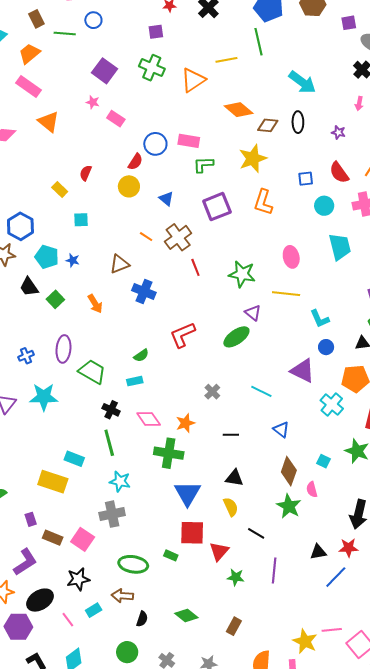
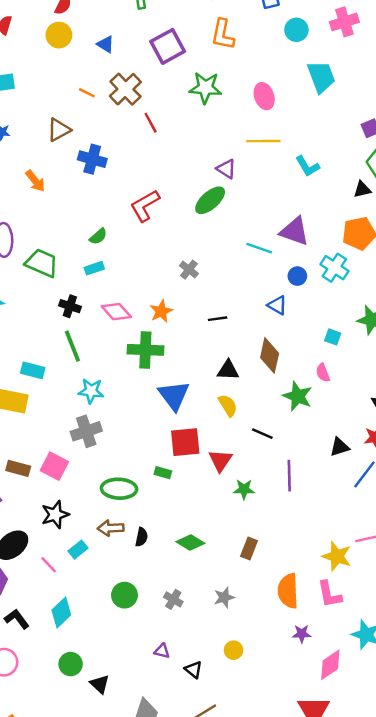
green star: (242, 274) -> (205, 88), moved
blue circle: (326, 347) -> (297, 276), moved
cyan line: (261, 391) -> (259, 248), moved
brown diamond: (289, 471) -> (270, 355), moved
black semicircle: (142, 619) -> (141, 537), moved

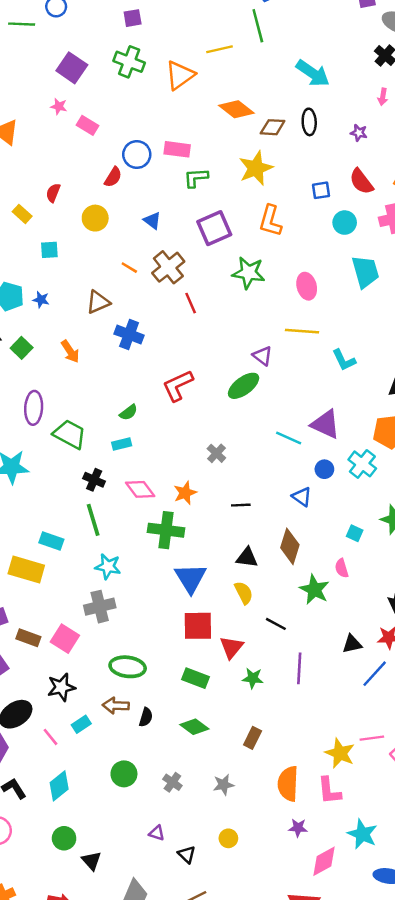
yellow circle: (59, 35) -> (95, 218), moved
green rectangle: (163, 473) -> (196, 678), moved, size x1.5

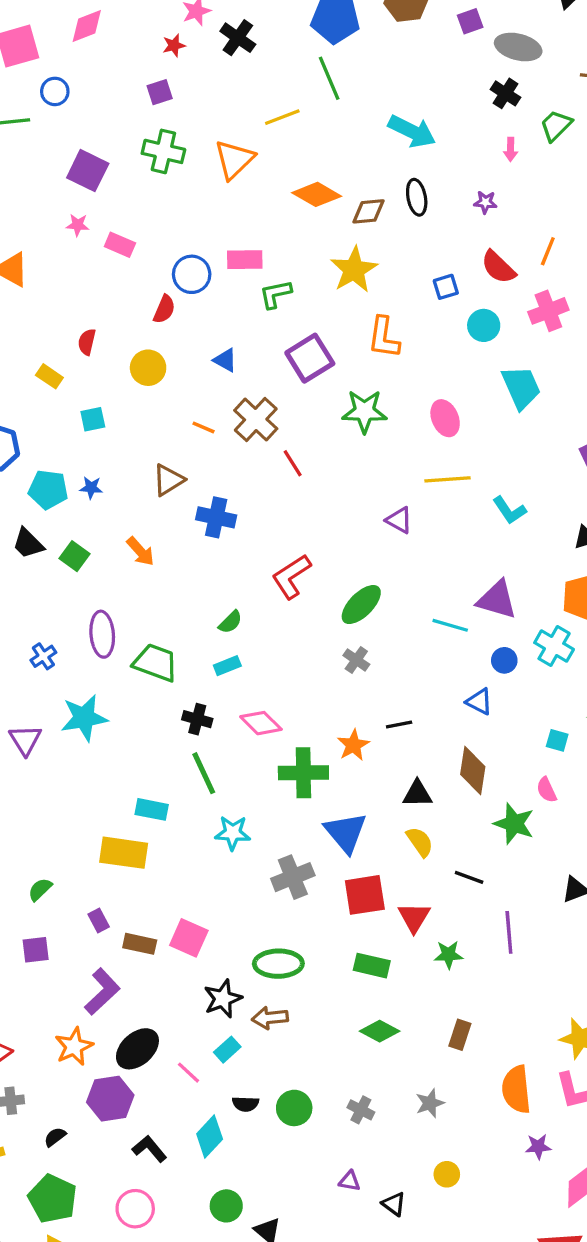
green ellipse: (244, 386) -> (361, 605), moved
orange star: (185, 493) -> (353, 745), moved
gray cross: (100, 607) -> (293, 877), moved
black star: (61, 687) -> (223, 999), moved
black semicircle: (146, 717) -> (245, 1104), moved, turned 84

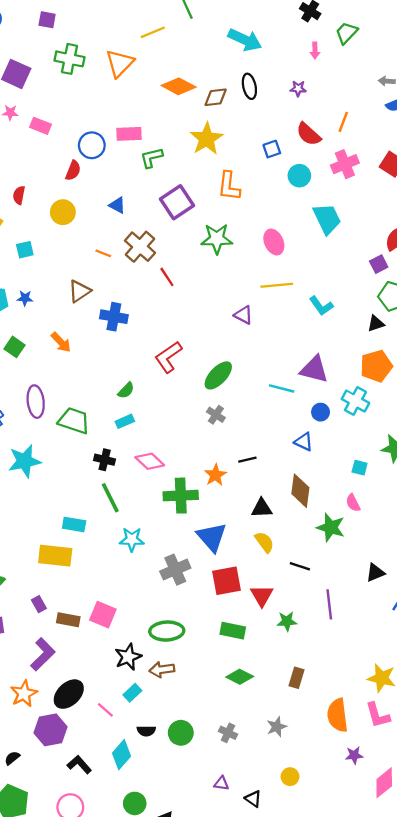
purple square: (160, 92) -> (47, 20), moved, turned 30

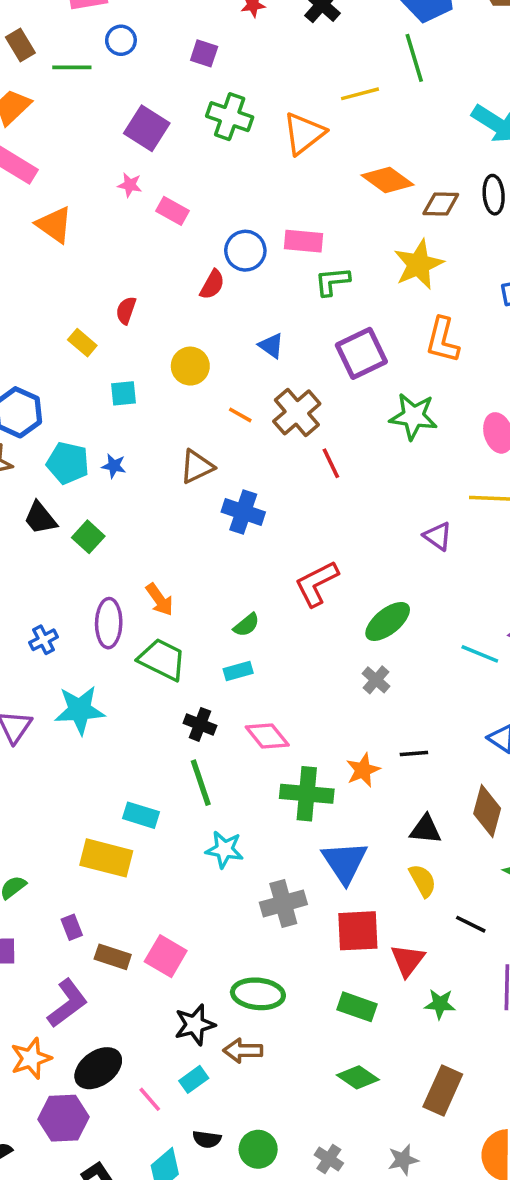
yellow circle: (63, 212) -> (190, 366), moved
orange arrow: (61, 342) -> (160, 600), moved
brown rectangle: (296, 678) -> (443, 1090), size x1.5

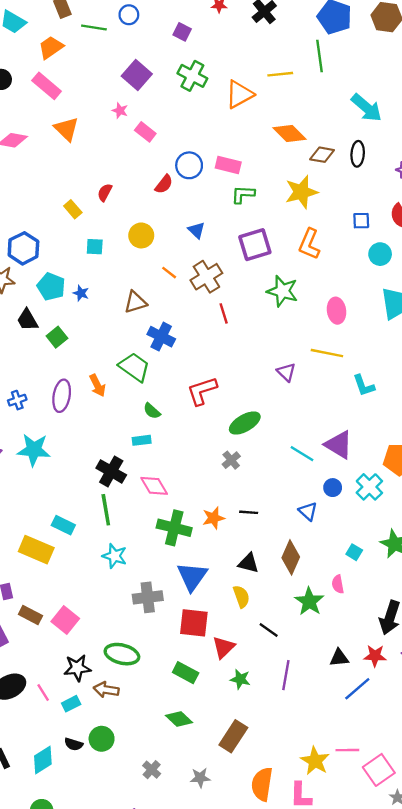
green semicircle: (246, 625) -> (152, 411), turned 72
green trapezoid: (162, 660) -> (134, 367), moved
black cross: (200, 724) -> (111, 471), size x1.4
pink line: (150, 1099) -> (43, 693), moved
green circle: (258, 1149) -> (102, 739), moved

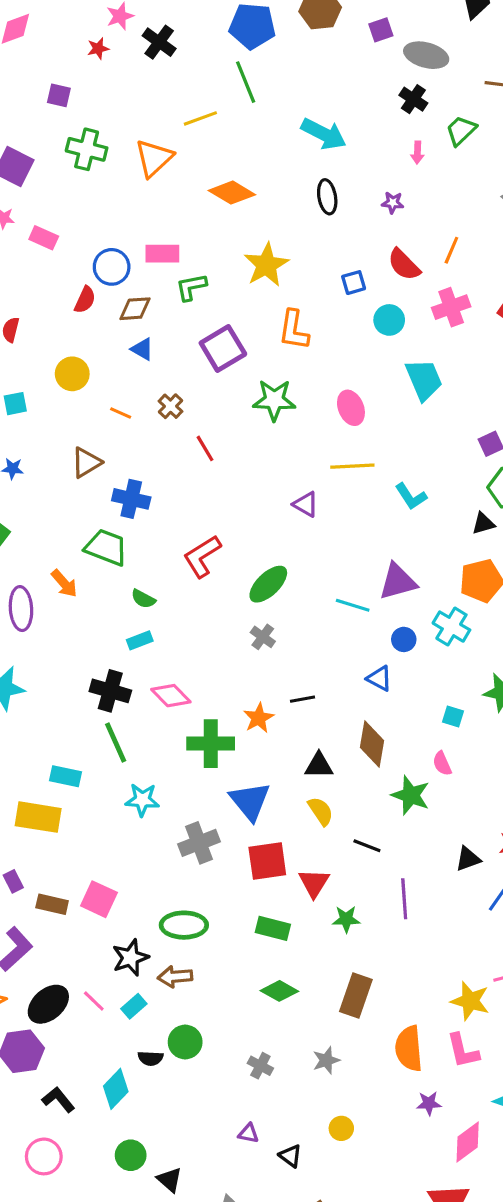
brown diamond: (322, 155) -> (135, 309), moved
brown cross: (206, 277) -> (171, 406), size x0.6
purple triangle: (339, 445) -> (398, 582), turned -32

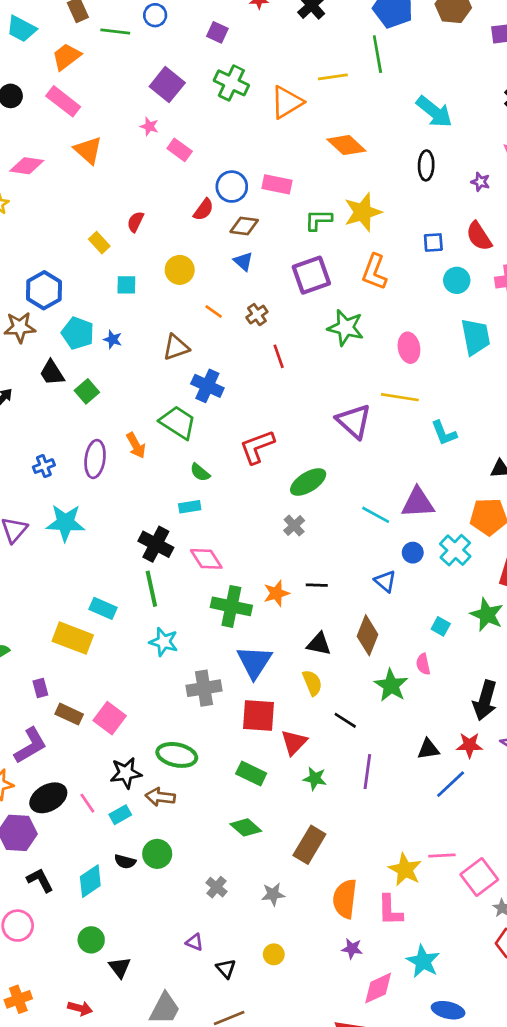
green L-shape: (191, 287) -> (318, 220), moved
purple triangle: (306, 504) -> (354, 421), size x1.6

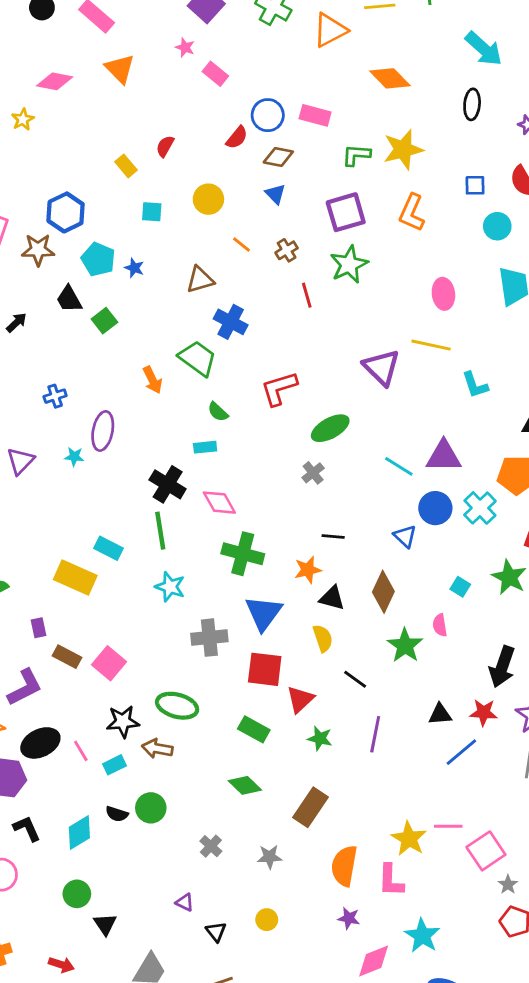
green star: (346, 328) -> (349, 264), moved, turned 30
purple ellipse: (95, 459) -> (103, 431), moved
cyan star: (65, 523) -> (74, 457), size x0.5
blue circle: (413, 553) -> (435, 508), size x1.5
orange star: (276, 593) -> (308, 570), moved

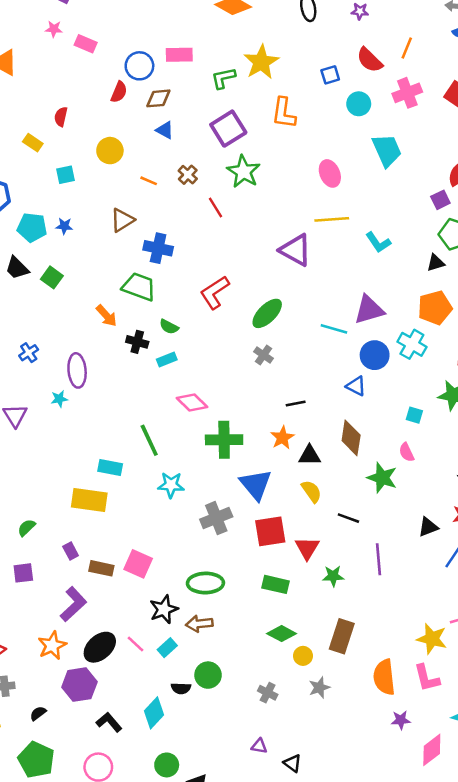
black cross: (168, 484) -> (137, 342), moved, size x0.7
yellow circle: (267, 920) -> (303, 656), moved

